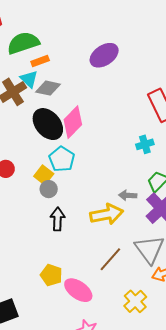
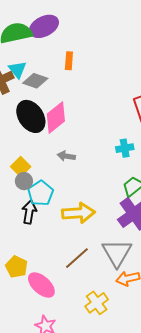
purple ellipse: (104, 55) -> (44, 26), moved
orange rectangle: (40, 61) -> (69, 61), moved, turned -72
cyan pentagon: (62, 159) -> (41, 193), moved
gray arrow: (128, 195) -> (66, 156), moved

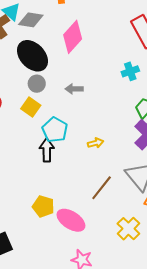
pink diamond: (56, 118) -> (73, 37), moved
gray circle: (24, 181) -> (37, 84), moved
yellow arrow: (78, 213) -> (95, 143), size x0.5

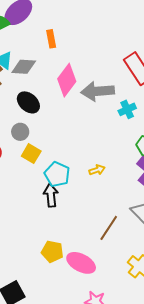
black ellipse: (32, 56) -> (28, 102), size x0.7
gray circle: (37, 84) -> (20, 132), moved
gray arrow: (74, 89) -> (98, 91), moved, size x1.8
yellow arrow: (95, 143) -> (97, 170), moved

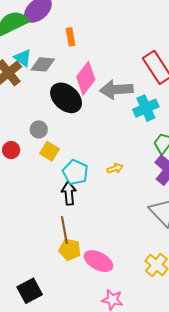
black ellipse: (28, 102) -> (66, 98), moved, size x1.4
cyan cross: (127, 109) -> (146, 108), size x1.4
brown line: (109, 228) -> (64, 230), moved, turned -44

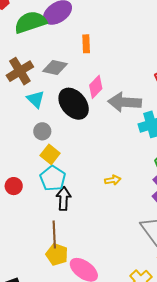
cyan triangle: (23, 58) -> (36, 99), moved
pink diamond: (86, 78) -> (96, 87), size x0.7
red circle: (11, 150) -> (14, 186), moved
cyan pentagon: (75, 172) -> (53, 178), moved

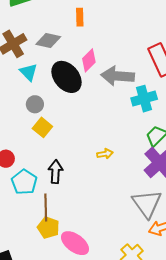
cyan pentagon: (53, 178) -> (24, 182), moved

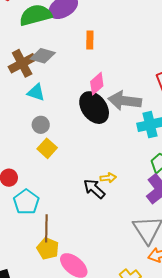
gray diamond: (48, 41) -> (43, 56), moved
cyan triangle: (29, 72) -> (36, 92), turned -30
black ellipse: (66, 77) -> (94, 108), moved
black arrow: (56, 172) -> (94, 189), moved, turned -55

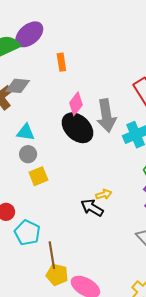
cyan triangle: (36, 92) -> (26, 132), moved
gray arrow: (125, 101) -> (106, 116), turned -96
yellow square: (47, 148) -> (38, 176), turned 36

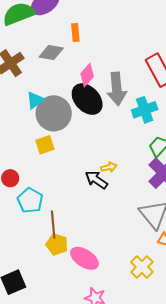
gray diamond: (18, 86) -> (51, 52), moved
cyan triangle: (26, 132) -> (35, 100), turned -48
gray circle: (28, 154) -> (54, 113), moved, size x2.0

